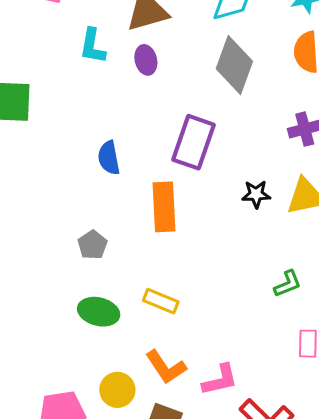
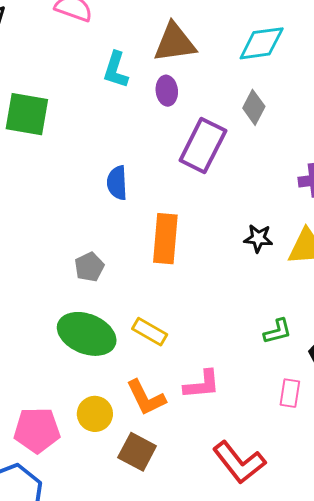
gray diamond: (234, 65) -> (254, 107), size x0.6
purple rectangle: (193, 142) -> (203, 146), moved
green ellipse: (99, 312) -> (87, 334), size x1.4
pink L-shape: (220, 380) -> (202, 385), moved

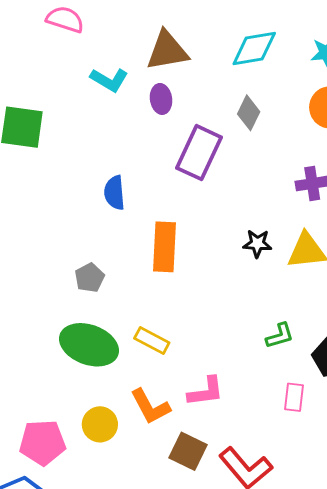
cyan L-shape: (116, 70) -> (109, 80), turned -75
brown square: (137, 452) -> (188, 451), moved

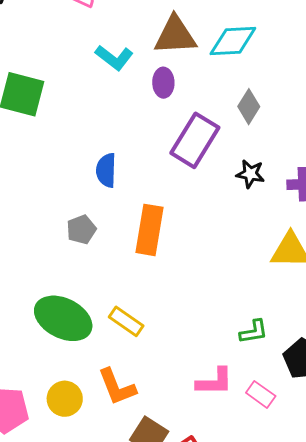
cyan diamond: (254, 49) -> (233, 41), moved
black star: (257, 244) -> (250, 174), moved
gray pentagon: (90, 278) -> (81, 229), moved
pink L-shape: (206, 392) -> (215, 382), moved
pink rectangle: (294, 397) -> (261, 394), turned -68

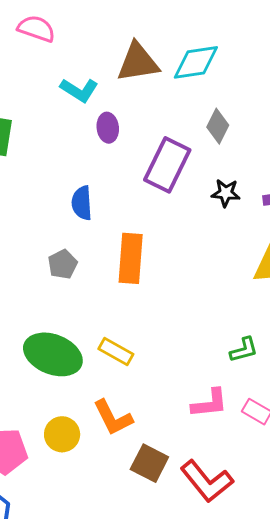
purple ellipse: (163, 83) -> (108, 128), moved

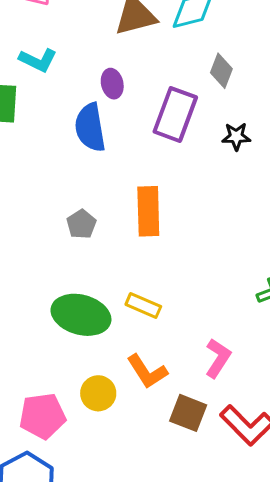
cyan L-shape: (79, 90) -> (38, 60), moved
blue semicircle: (82, 203) -> (90, 127), moved, size x1.4
pink L-shape: (210, 403) -> (218, 358), moved, turned -45

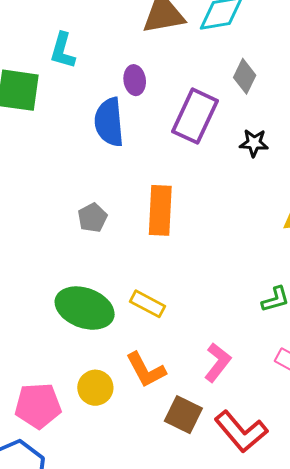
cyan L-shape: (38, 60) -> (63, 51), turned 75

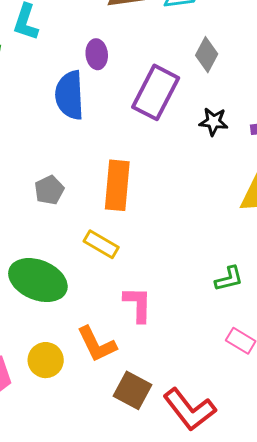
yellow rectangle: (147, 304) -> (101, 244), moved
pink L-shape: (218, 362) -> (138, 304), moved, turned -39

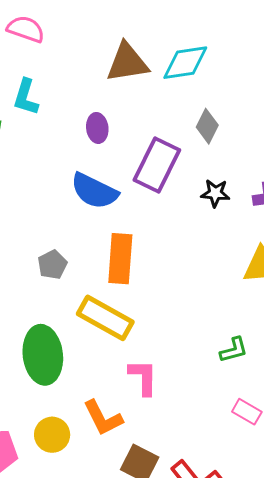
blue semicircle: (70, 95) -> (94, 191), moved, turned -60
yellow rectangle: (101, 244) -> (105, 318), size x1.6
green ellipse: (38, 280) -> (43, 355), turned 62

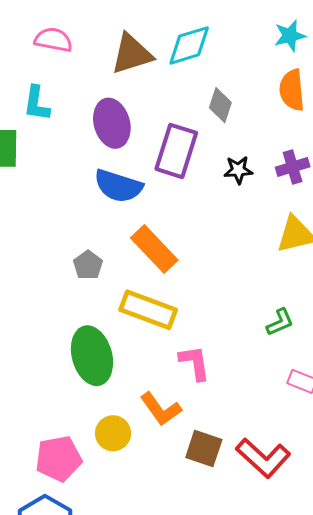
pink semicircle: (26, 29) -> (53, 40), moved
purple ellipse: (97, 128) -> (112, 123), size x1.6
orange rectangle: (120, 259) -> (154, 249), turned -39

